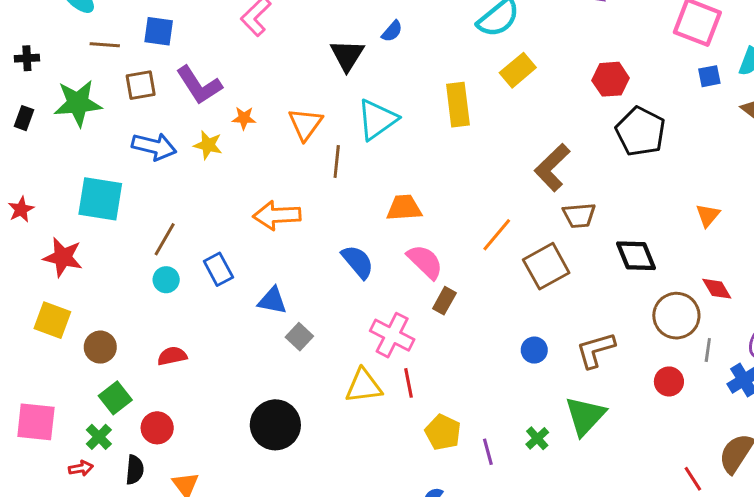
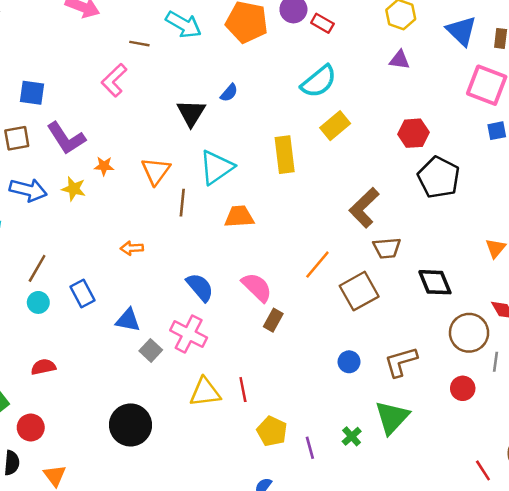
orange trapezoid: (404, 208) -> (239, 217), moved
orange arrow: (277, 215) -> (132, 248), size x0.6
pink cross: (392, 335) -> (189, 334), moved

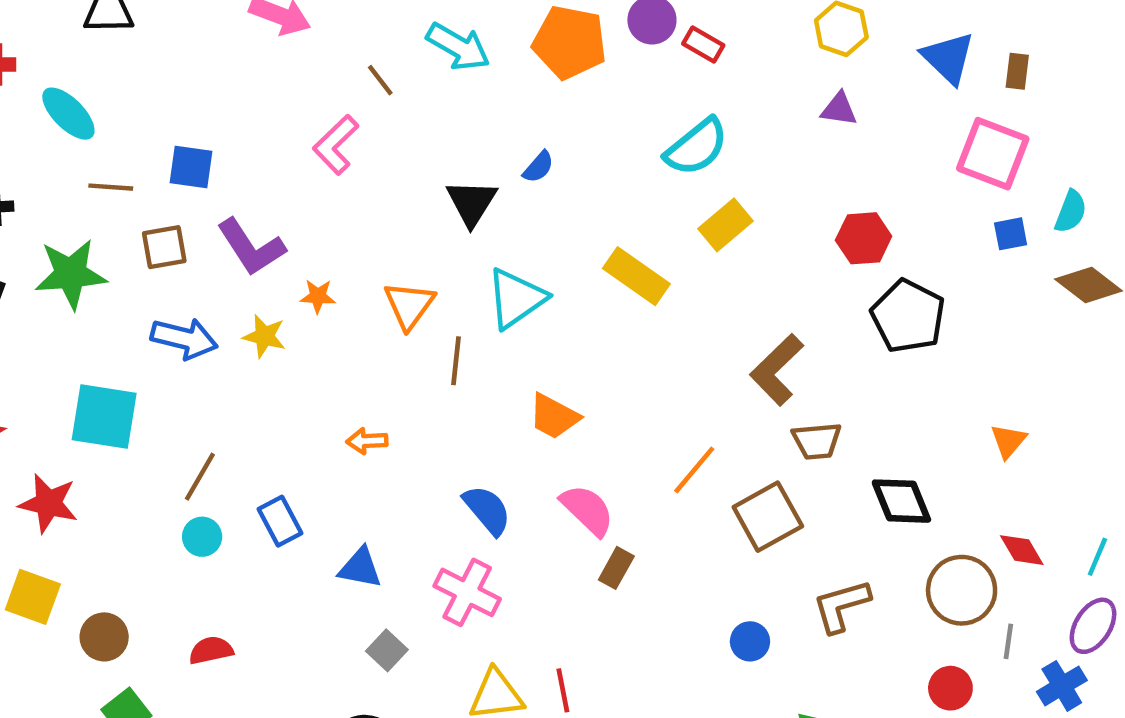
brown line: (139, 44) -> (380, 80), turned 42
yellow rectangle: (285, 155) -> (636, 276), turned -48
orange trapezoid: (239, 217) -> (554, 416), moved, turned -148
gray square: (151, 350) -> (387, 650), moved
brown L-shape: (401, 362) -> (841, 606), moved

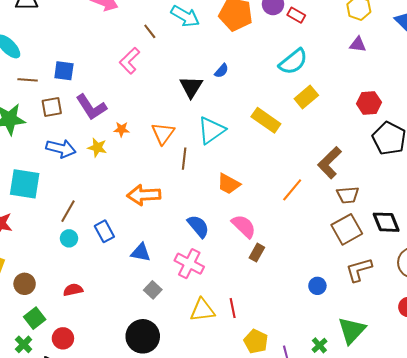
orange arrow: (367, 441) -> (144, 195), size x1.8
orange line: (694, 470) -> (292, 190), moved
brown square: (768, 517) -> (347, 229), moved

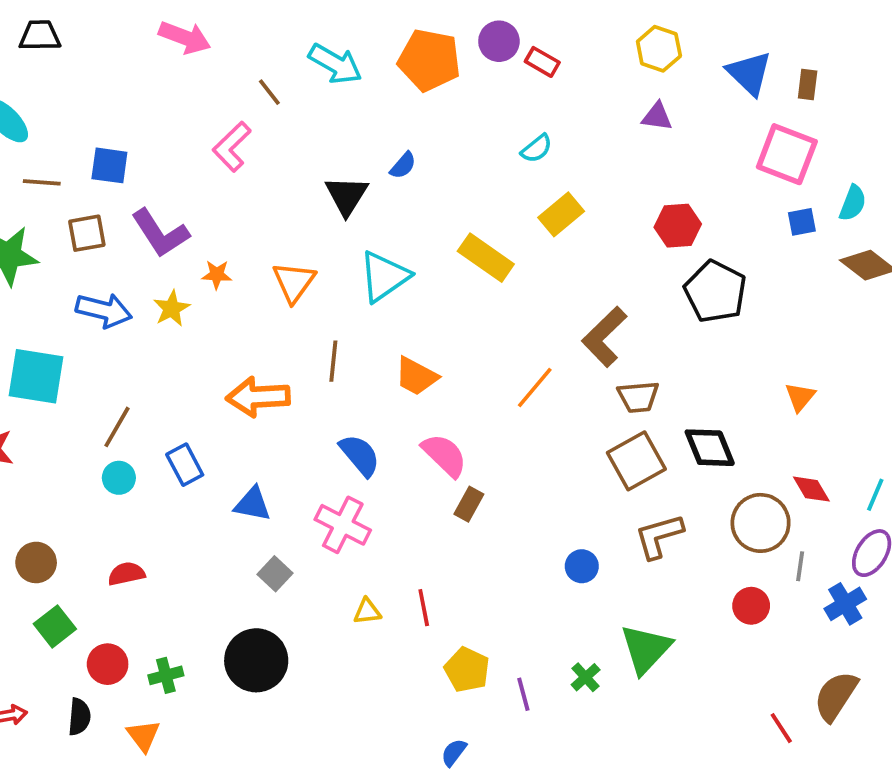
cyan semicircle: (293, 62) -> (537, 149), size x0.6
yellow star: (97, 147) -> (172, 308), turned 30
brown line: (184, 159) -> (333, 361), moved
yellow triangle: (202, 310) -> (367, 611), size x0.6
green cross: (24, 344) -> (166, 675), moved, turned 30

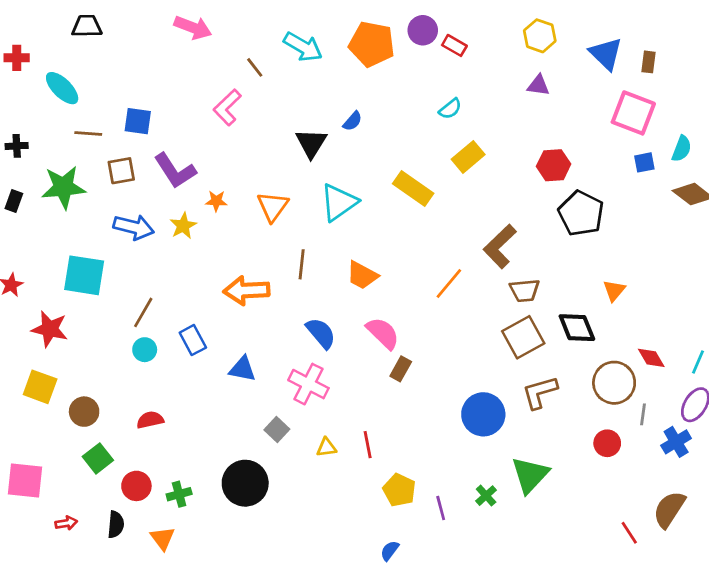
orange triangle: (800, 397) -> (614, 290), moved
blue circle: (582, 566) -> (483, 414), size x1.8
gray square: (275, 574) -> (277, 429), moved

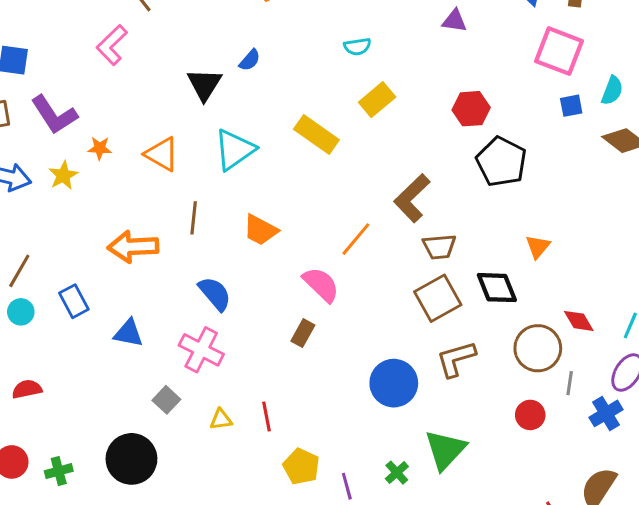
cyan semicircle: (450, 109) -> (357, 47), turned 30
orange triangle: (273, 206) -> (162, 154), turned -36
pink semicircle: (383, 333) -> (321, 285), moved

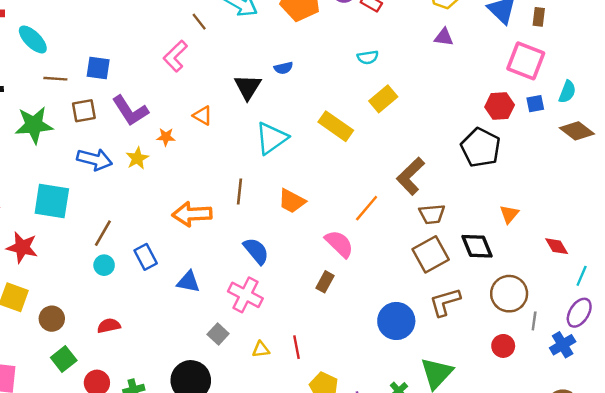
blue semicircle: (250, 60) -> (283, 68), turned 36
red hexagon: (471, 109) -> (500, 106), moved
orange triangle: (162, 154) -> (203, 116), moved, size x0.7
red diamond: (579, 321) -> (557, 246), moved

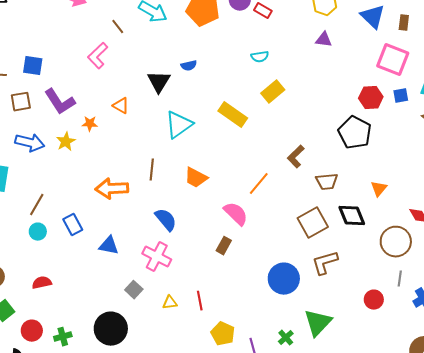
brown L-shape: (411, 176) -> (296, 157), size x0.7
brown trapezoid: (432, 214) -> (327, 182), moved
brown circle: (509, 294) -> (396, 242), moved

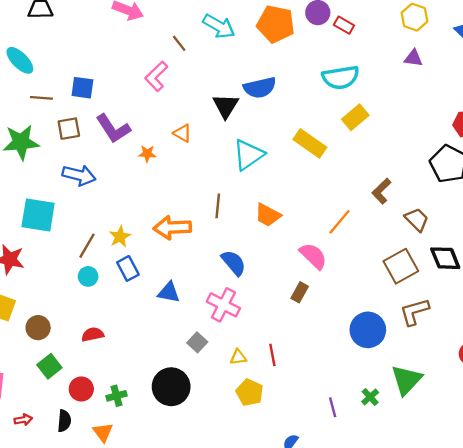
cyan semicircle: (260, 57) -> (341, 77), size x1.8
blue semicircle: (189, 66) -> (260, 88), size x1.8
yellow star: (66, 142) -> (120, 237), moved
brown trapezoid: (327, 182) -> (417, 220), turned -130
yellow pentagon: (223, 334) -> (250, 392), moved

